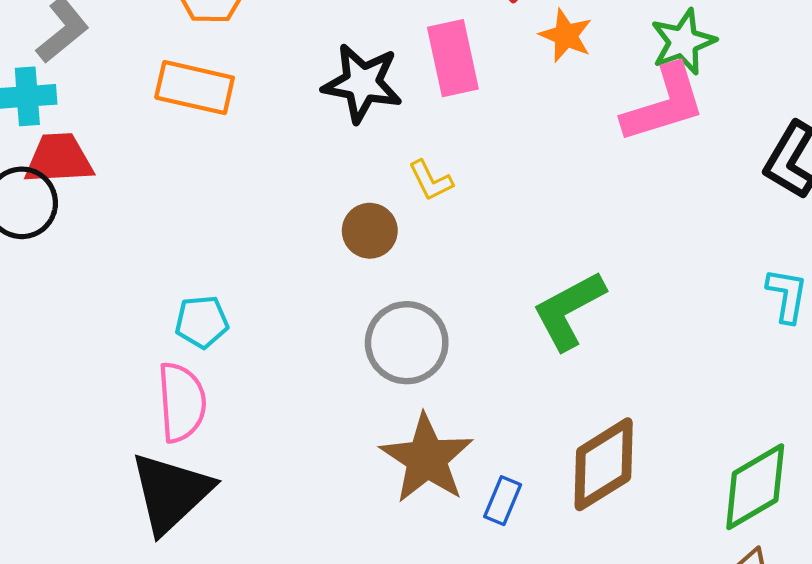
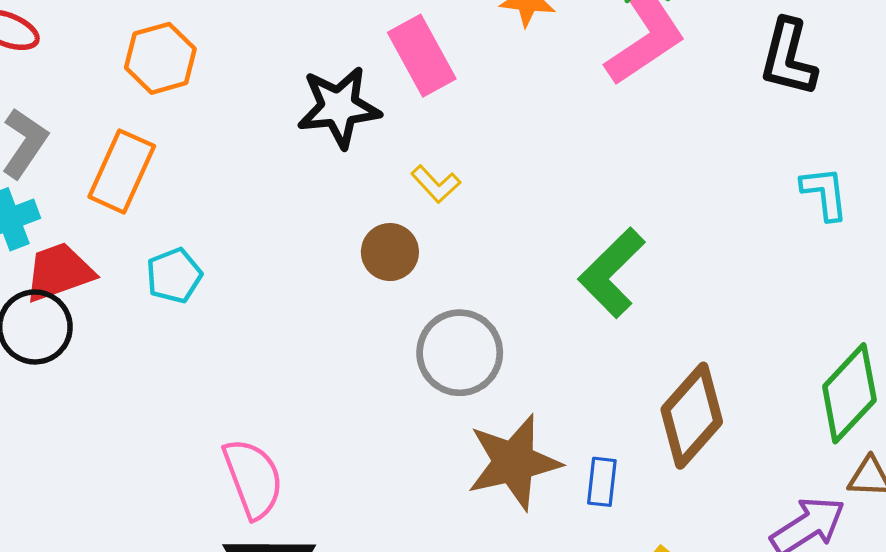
orange rectangle: (195, 88) -> (122, 171), moved, turned -62
cyan pentagon: (202, 322) -> (174, 276), moved
brown star: (427, 459) -> (514, 462), turned -30

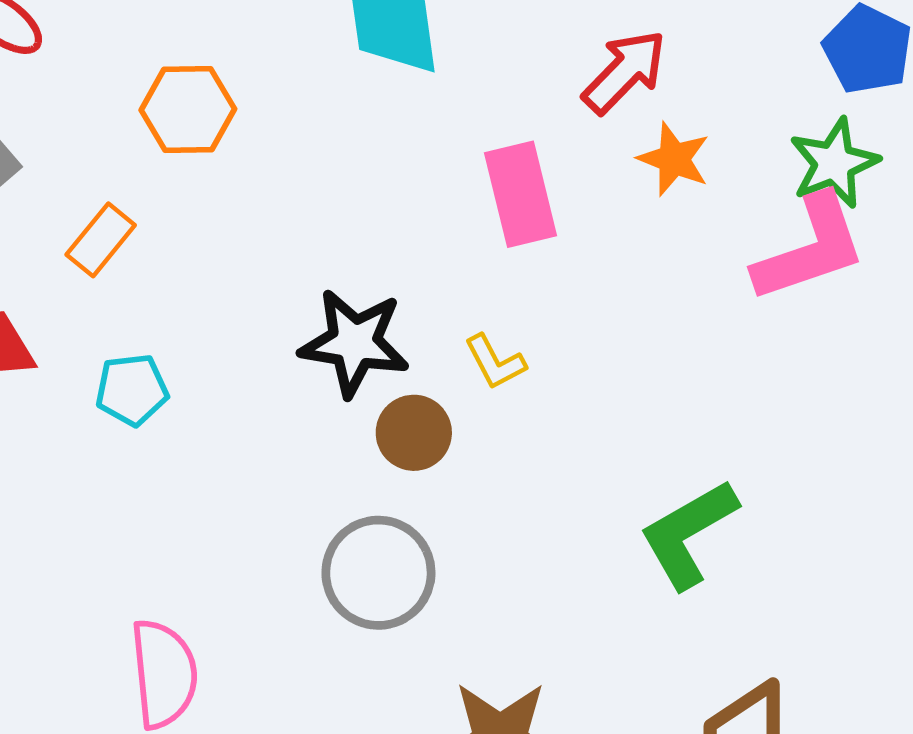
black star: (339, 107) -> (354, 343), moved
orange rectangle: (122, 171) -> (101, 240), size x0.7
gray circle: (460, 353) -> (378, 573), moved

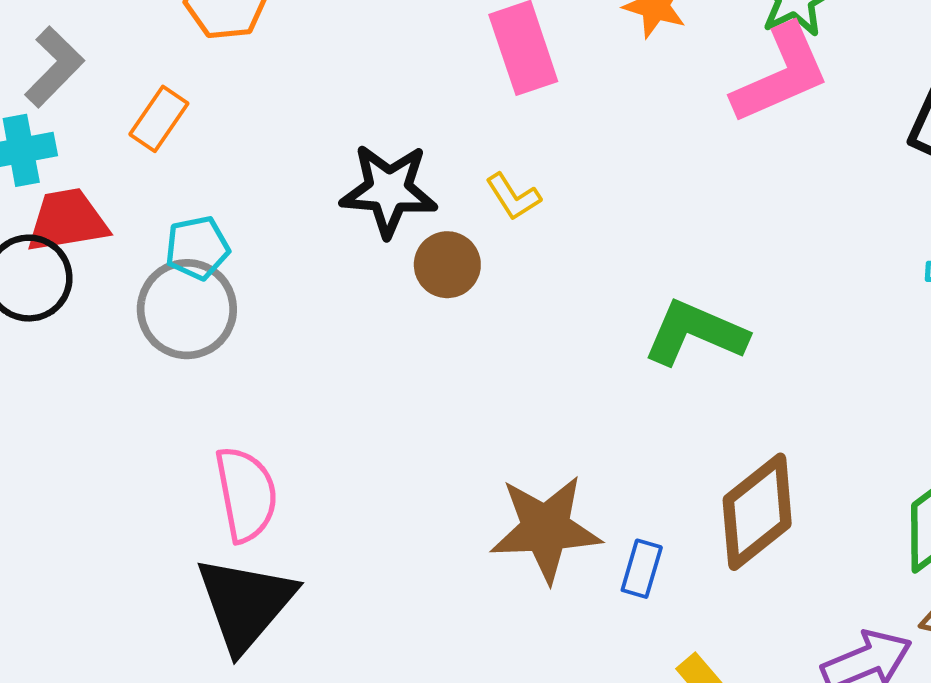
green L-shape: (688, 534) -> (695, 333), turned 58
gray circle: (378, 573) -> (187, 309), moved

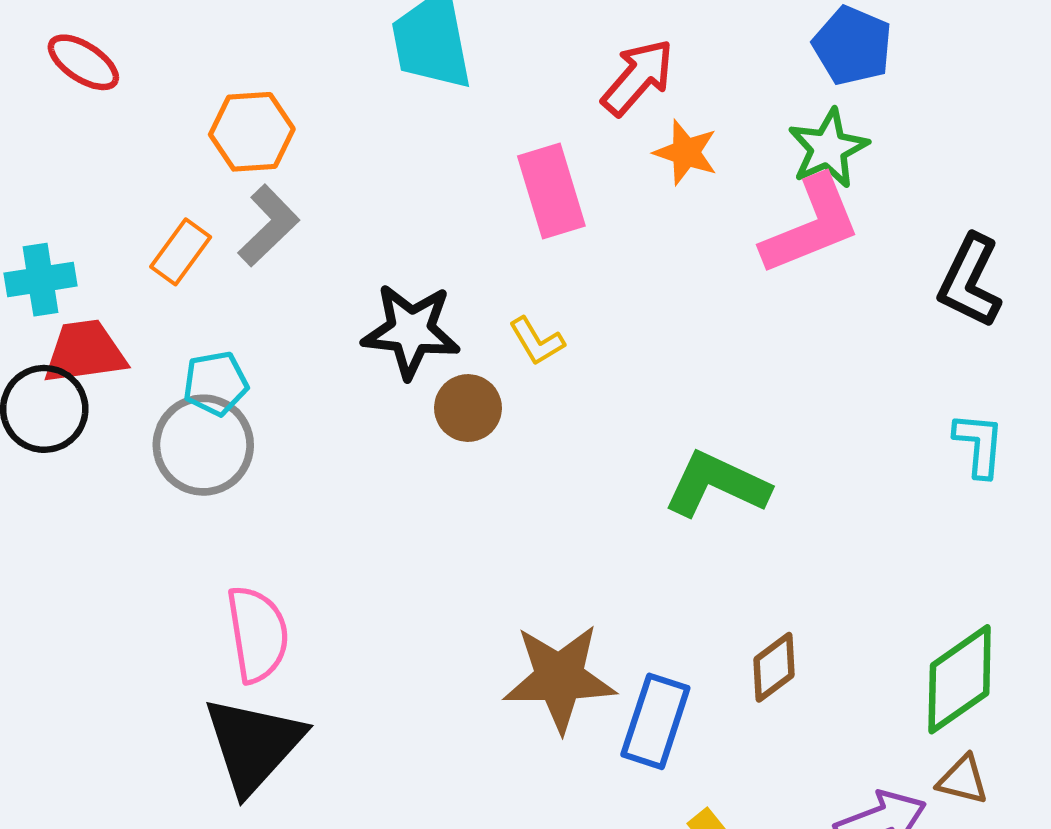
gray L-shape: (54, 67) -> (269, 226), moved
brown diamond: (757, 512) -> (774, 667), size x0.6
blue rectangle: (642, 569) -> (655, 721), size x1.6

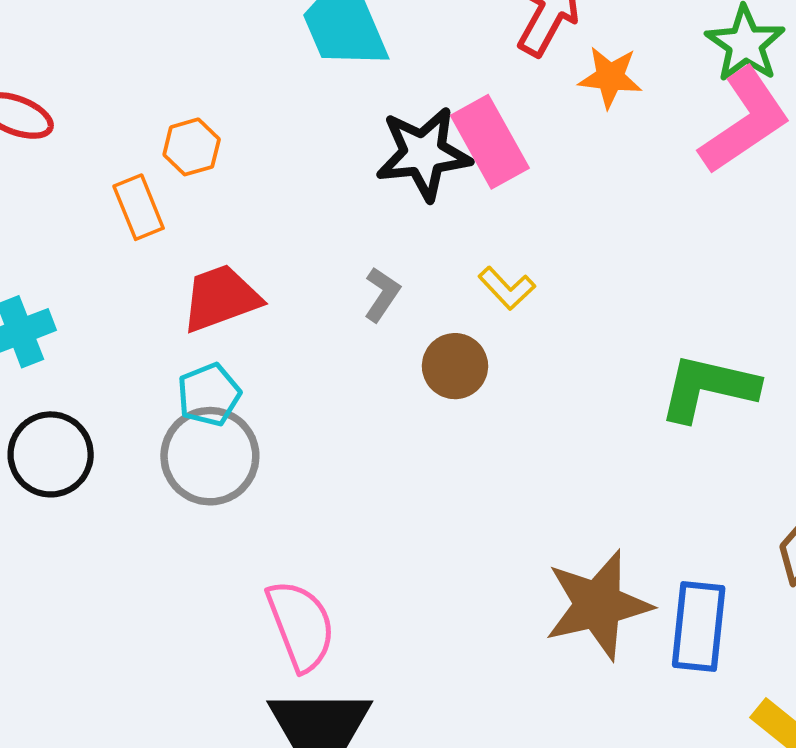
orange hexagon: (252, 132) -> (192, 147), size x0.7
gray L-shape: (269, 226) -> (382, 294), moved, size x0.7
orange rectangle: (181, 252) -> (139, 207), moved, turned -46
black star: (411, 331) -> (423, 154), moved
red trapezoid: (85, 352) -> (221, 298), moved

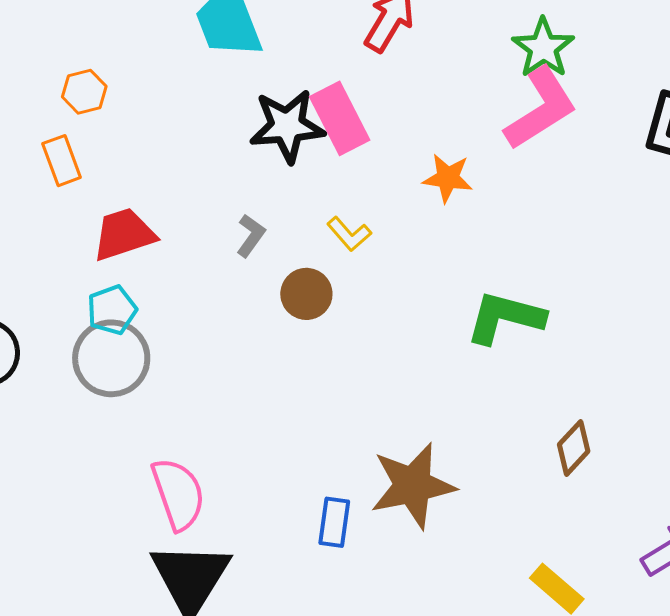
orange star: (610, 77) -> (448, 178), moved
orange hexagon: (192, 147) -> (84, 92), moved
blue rectangle: (699, 627) -> (334, 522), moved, size x0.7

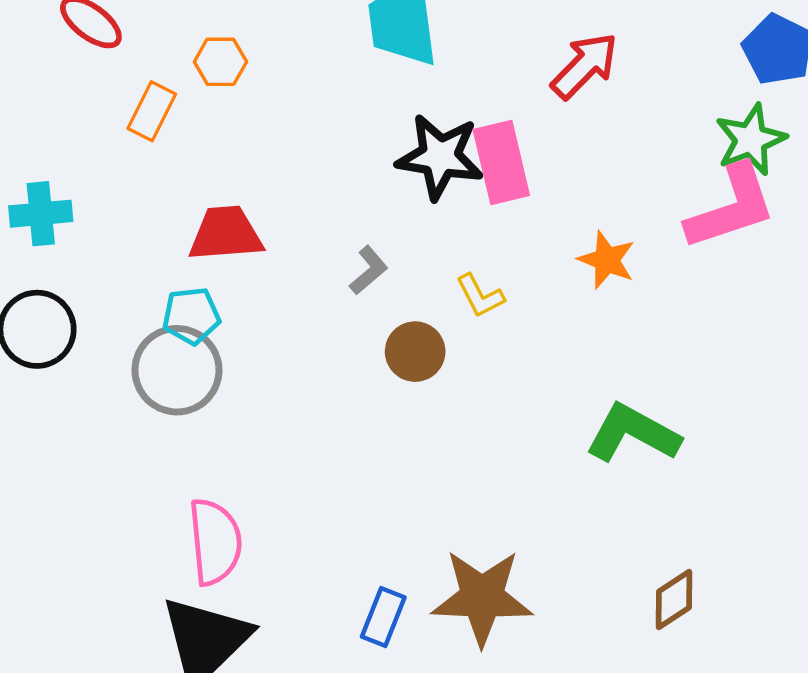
orange rectangle: (62, 161) -> (152, 111), moved, turned 33

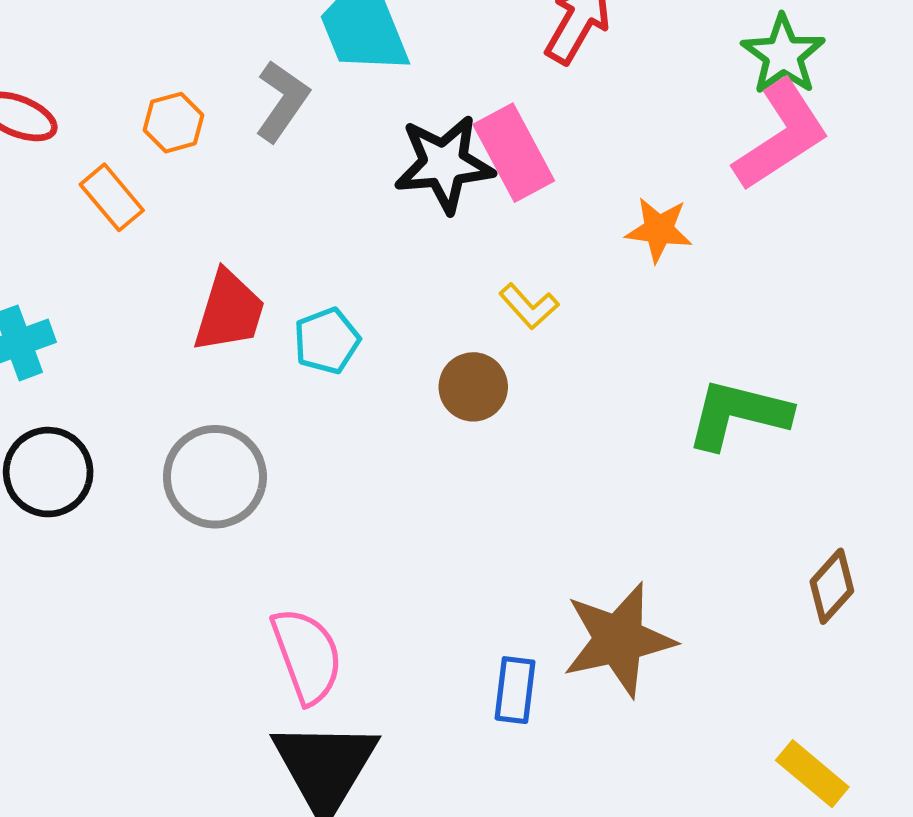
orange rectangle: (152, 111) -> (112, 197), turned -52
red trapezoid: (226, 234) -> (229, 311), turned 126
gray L-shape: (369, 270) -> (282, 101), moved, size x1.4
cyan pentagon: (191, 316) -> (327, 341), moved

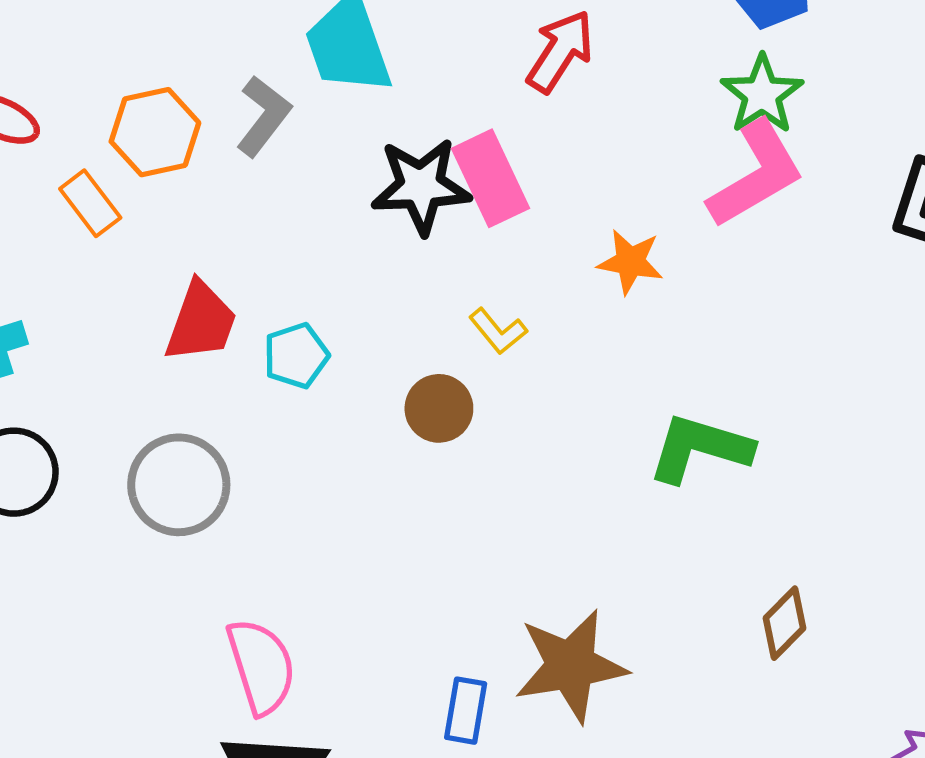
orange hexagon: (174, 123) -> (155, 132), size x1.5

